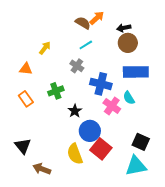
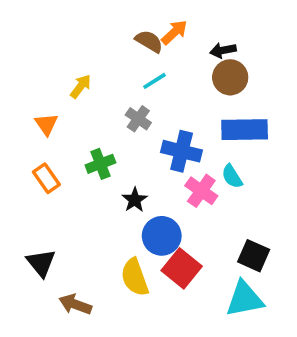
orange triangle: (26, 69) -> (46, 124), turned 48

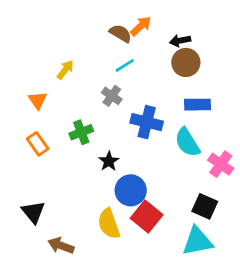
blue rectangle: (245, 130) -> (197, 105), size x0.7
cyan semicircle: (232, 176) -> (187, 142), size x1.5
pink cross: (201, 191) -> (221, 164), moved

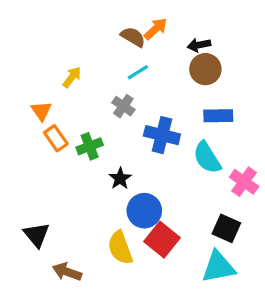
orange rectangle: (38, 144) -> (56, 138), moved

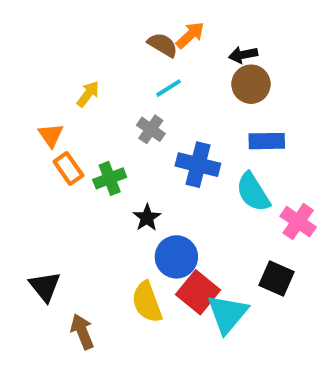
cyan triangle: (218, 267) -> (227, 314), moved, turned -39
brown arrow: (67, 272) -> (82, 332), turned 48

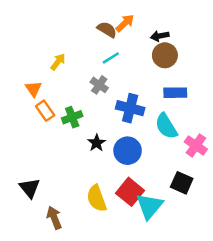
blue circle: (176, 257) -> (128, 151), moved

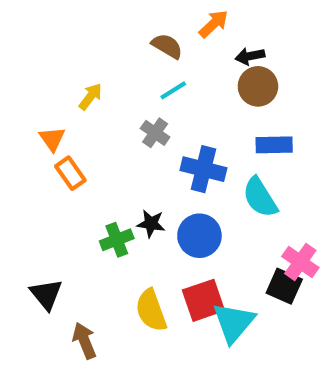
orange arrow: (125, 23) -> (214, 24), moved
green cross: (72, 117) -> (117, 240), moved
black star: (97, 143) -> (151, 224), turned -30
pink cross: (196, 145) -> (300, 262), moved
red square: (130, 192) -> (203, 300), turned 32

